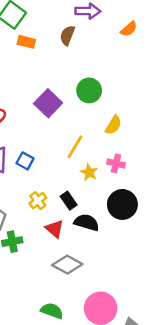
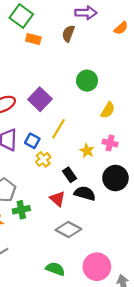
purple square: (48, 103) -> (40, 99), moved
yellow line: (75, 147) -> (59, 129), moved
yellow cross: (38, 201) -> (43, 159), moved

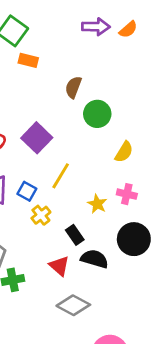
orange semicircle: (121, 28) -> (128, 29), moved
brown semicircle: (68, 34) -> (73, 87), moved

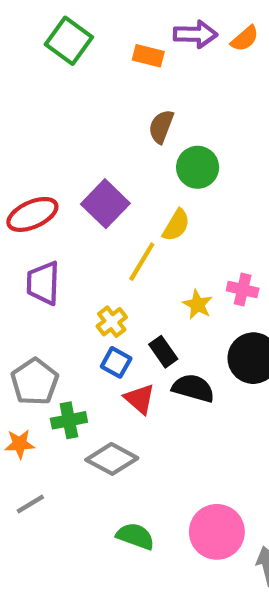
orange rectangle: (28, 60) -> (148, 56), moved
yellow semicircle: (124, 152) -> (176, 225), moved
blue square: (27, 191) -> (116, 362), moved
gray diamond: (73, 305) -> (112, 459), moved

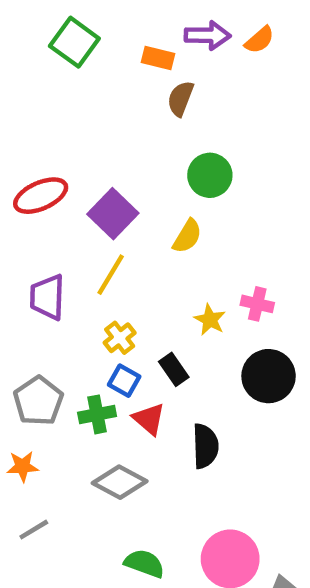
brown semicircle: (161, 127) -> (181, 99), moved
red ellipse: (32, 214) -> (41, 196), moved
yellow line: (142, 262) -> (111, 275), moved
black semicircle: (193, 388) -> (205, 446), moved, turned 72
green cross: (69, 420) -> (97, 414), moved

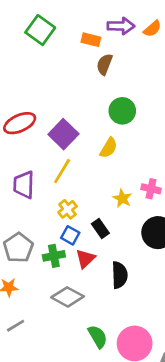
red triangle: (149, 419) -> (85, 259), turned 35
green semicircle: (144, 563) -> (98, 337), moved, turned 40

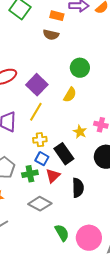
brown semicircle: (104, 64) -> (51, 35), moved, turned -98
yellow cross: (68, 209) -> (40, 140), turned 32
black rectangle: (100, 229) -> (64, 154), size x1.5

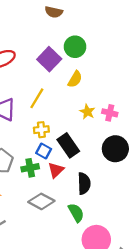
green circle: (80, 68) -> (75, 47), moved
purple square: (37, 85) -> (49, 59), moved
yellow star: (80, 132) -> (87, 112), moved
green semicircle: (62, 233) -> (76, 213), moved

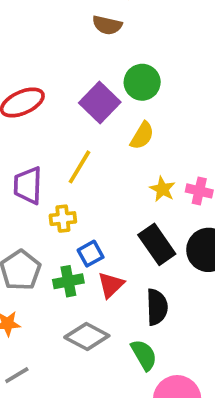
yellow cross: (41, 130) -> (63, 219), moved
black rectangle: (68, 145) -> (157, 244), moved
blue square: (44, 151) -> (91, 254), turned 32

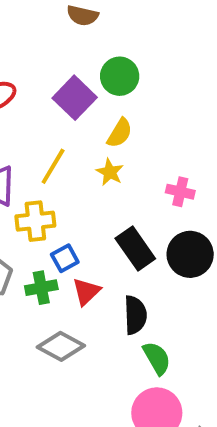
yellow star: (162, 189) -> (110, 172), moved
yellow cross: (63, 219) -> (35, 221), size x1.4
green semicircle: (144, 355) -> (157, 358), moved

